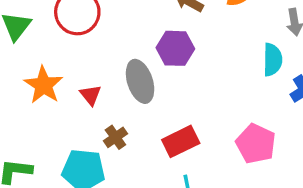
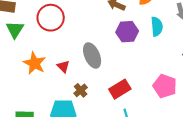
purple hexagon: (175, 48) -> (127, 32), moved
cyan semicircle: (273, 60) -> (157, 27), moved

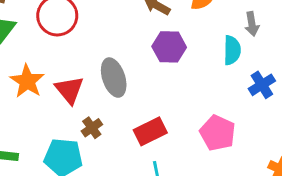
cyan semicircle: (157, 27) -> (232, 50), moved
red triangle: (63, 66) -> (69, 90), size x1.5

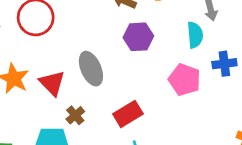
blue cross: (262, 85) -> (224, 64), turned 30
pink pentagon: (218, 133) -> (184, 80), moved

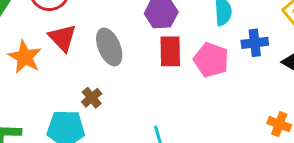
red triangle: (52, 83) -> (62, 38), moved
red rectangle: (128, 114) -> (170, 51), moved, turned -60

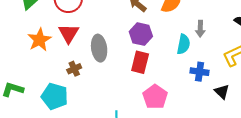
pink pentagon: (211, 60) -> (155, 97), moved
brown cross: (92, 98) -> (74, 69), moved

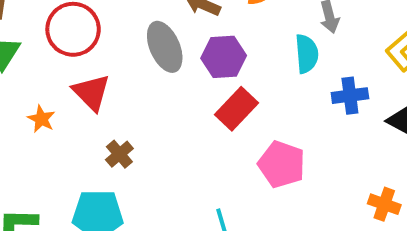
orange star: (39, 40) -> (41, 119), size x0.6
gray ellipse: (99, 48) -> (165, 47), moved
red rectangle: (140, 62) -> (237, 109), turned 45

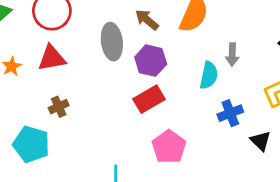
red triangle: (91, 92) -> (52, 58), turned 48
blue cross: (350, 96) -> (230, 113), turned -30

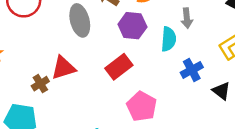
red triangle: (52, 58) -> (63, 68), moved
purple hexagon: (151, 61) -> (132, 26), moved

